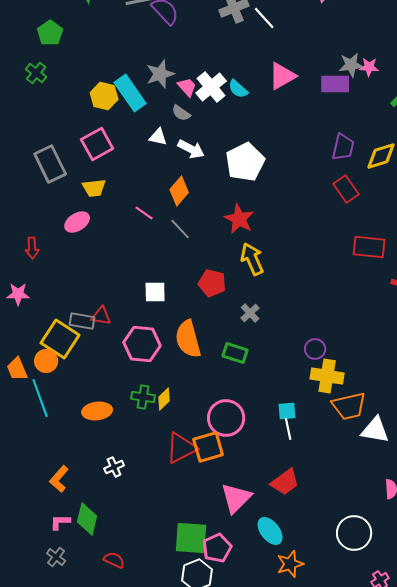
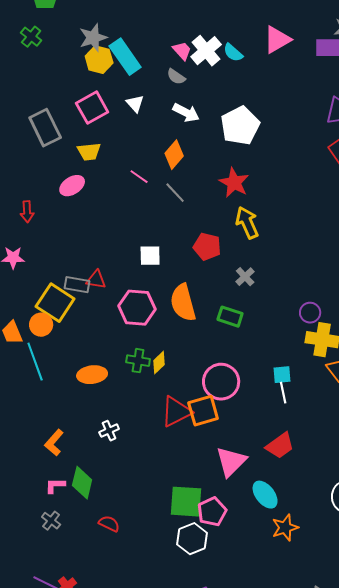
gray star: (160, 74) -> (93, 38), moved
white triangle: (158, 137) -> (135, 104), moved, turned 36

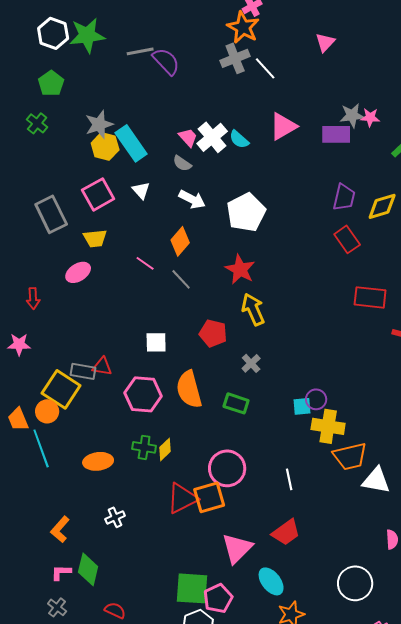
cyan square: (282, 375) -> (302, 406), moved

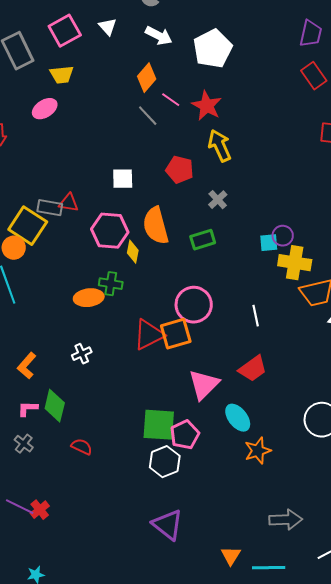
pink line: (145, 263) -> (171, 100), moved
green rectangle: (236, 403) -> (203, 240), turned -35
yellow diamond: (165, 449) -> (133, 252), moved, turned -35
orange ellipse: (98, 461) -> (89, 298), moved

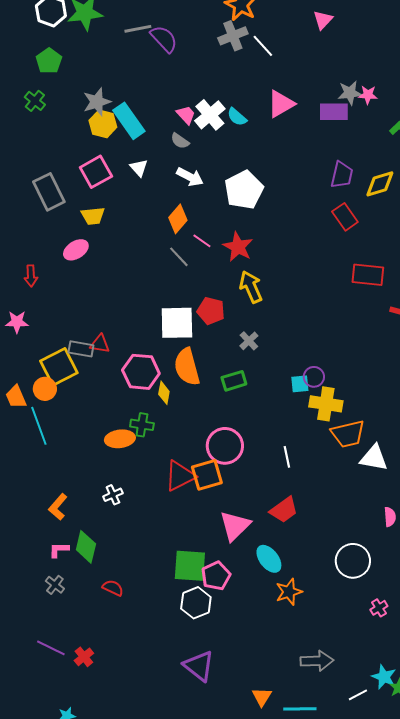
white square: (123, 179) -> (177, 323), moved, size x1.6
yellow square: (28, 226) -> (59, 367), turned 30
red cross: (40, 510) -> (84, 657), moved

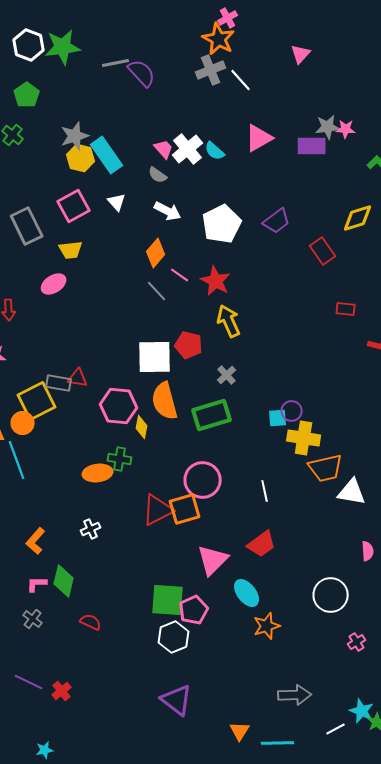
purple trapezoid: (342, 175) -> (277, 221), moved, turned 40
red rectangle: (368, 275) -> (346, 309), size x0.6
green rectangle: (234, 381) -> (212, 415), size x1.5

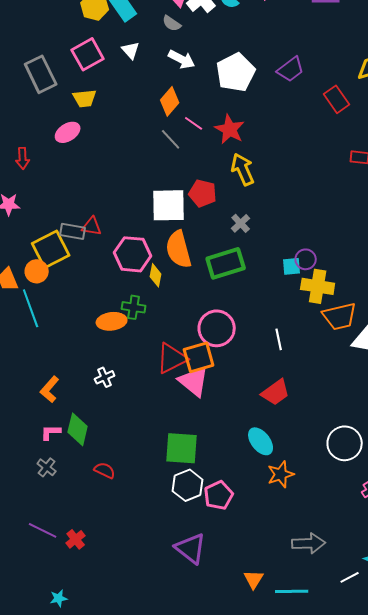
pink triangle: (213, 560) -> (194, 381), moved, turned -36
pink pentagon: (194, 610) -> (219, 495), moved

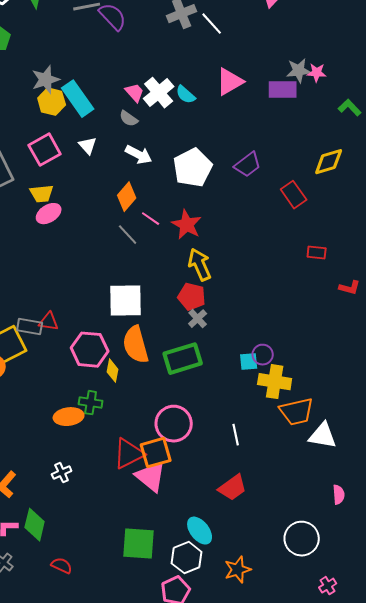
pink ellipse: (68, 132) -> (49, 214), moved
red pentagon: (203, 193) -> (192, 297), moved
cyan ellipse: (261, 441) -> (200, 531), moved
white hexagon: (188, 485) -> (187, 558), moved

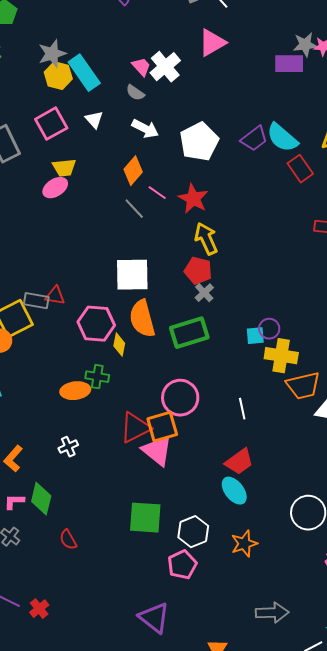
pink triangle: (230, 82) -> (212, 43), moved
cyan semicircle: (186, 95) -> (282, 138), moved, size x1.6
yellow trapezoid: (42, 194) -> (64, 168), moved
cyan ellipse: (200, 531) -> (234, 491), moved
red semicircle: (62, 566) -> (68, 540), turned -145

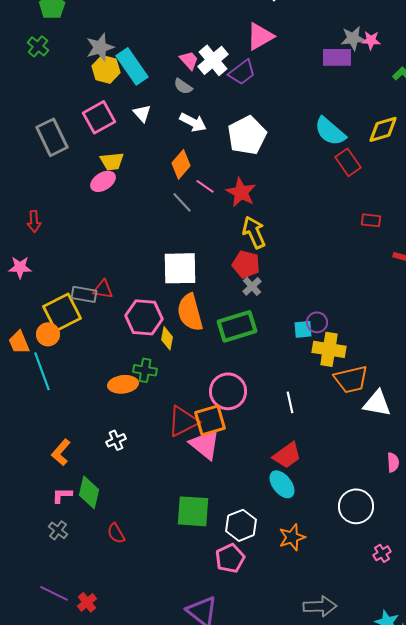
purple trapezoid: (254, 139) -> (242, 72), moved

